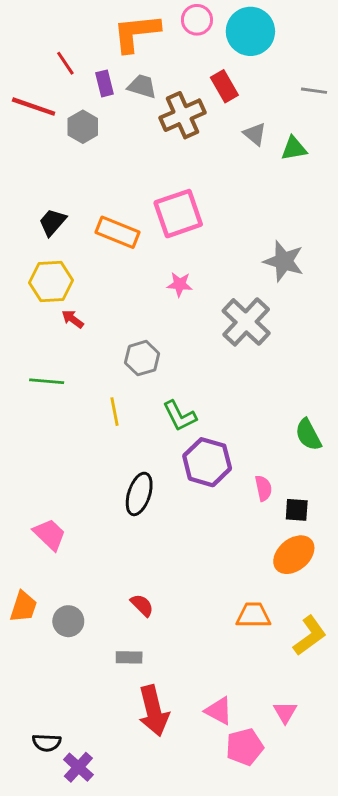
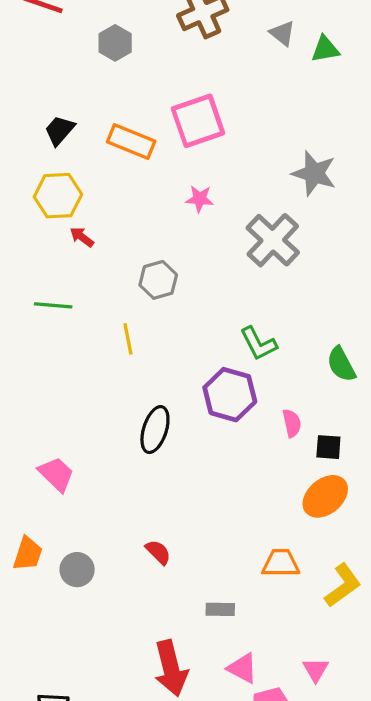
gray hexagon: (83, 127) -> (115, 43), moved
green L-shape: (180, 416) -> (258, 344), moved
gray rectangle: (129, 657) -> (220, 609), moved

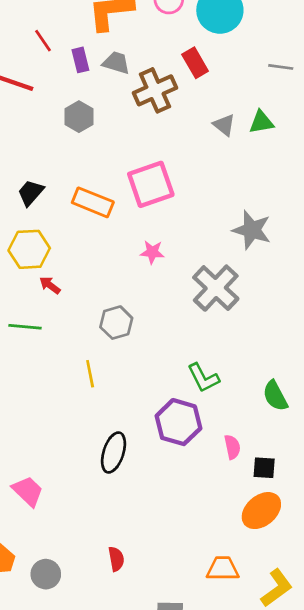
gray triangle: (282, 33) -> (224, 125), moved
green line: (53, 305) -> (25, 327), moved
red semicircle: (158, 552) -> (116, 559), turned 35

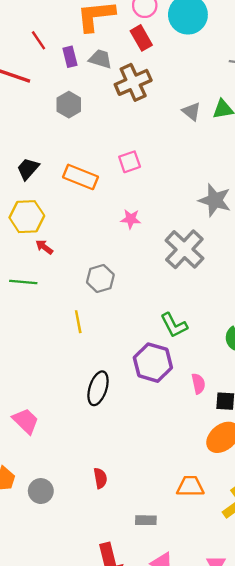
red rectangle: (195, 63) -> (141, 38), moved
pink square: (151, 184) -> (130, 162), size x0.6

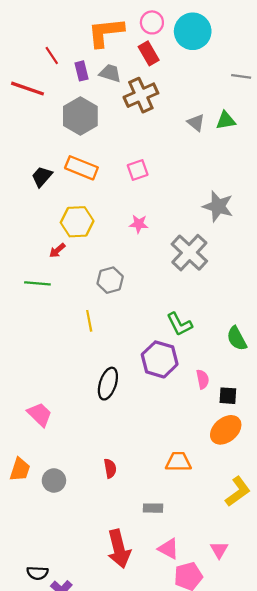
gray hexagon: (69, 105) -> (80, 116), size x1.5
orange rectangle: (80, 177) -> (81, 168), moved
yellow hexagon: (27, 217) -> (77, 222), moved
red arrow: (44, 247) -> (57, 250), turned -77
orange trapezoid: (190, 486) -> (178, 462), moved

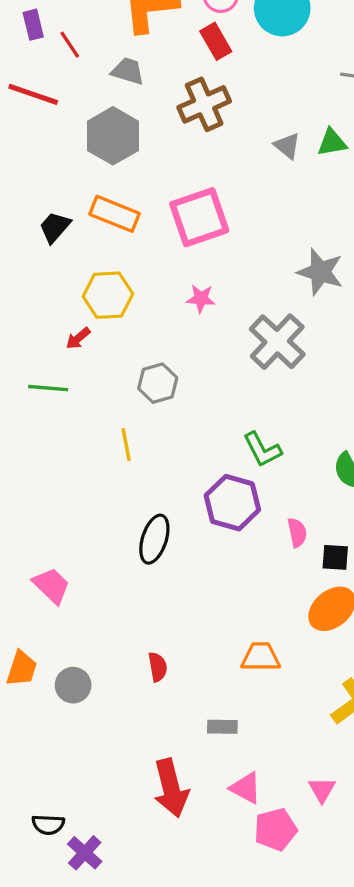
purple rectangle: (81, 71) -> (33, 25), moved
gray trapezoid: (110, 73) -> (128, 71), moved
pink square: (138, 170) -> (199, 217), size x1.8

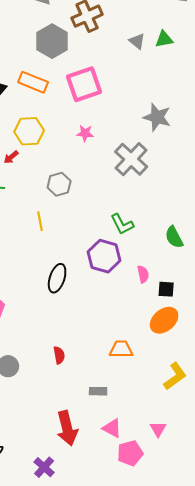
gray hexagon: (113, 136) -> (52, 41), moved
purple cross: (85, 853) -> (44, 467), moved

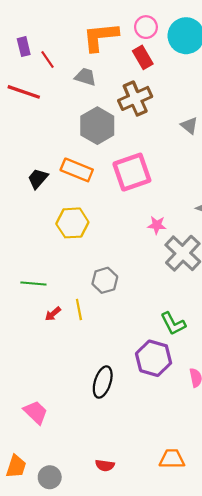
pink star: (85, 133) -> (157, 225), moved
red arrow: (11, 157) -> (53, 314), moved
yellow line: (40, 221) -> (79, 310), moved
red semicircle: (59, 355) -> (105, 465), turned 108

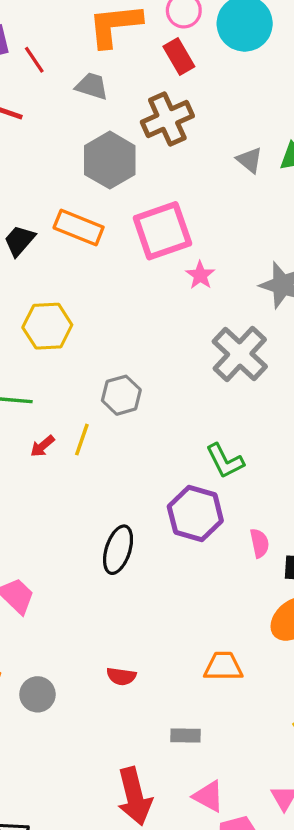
yellow hexagon: (72, 223) -> (47, 326), moved
pink star: (157, 225) -> (200, 275), moved, turned 30
yellow line: (79, 310) -> (82, 440), turned 30

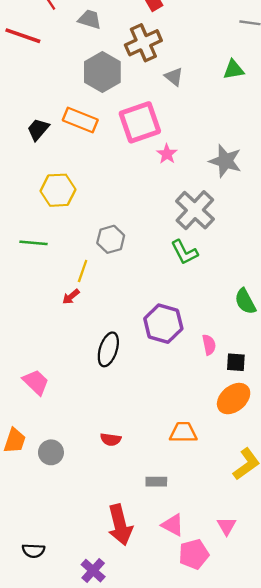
gray triangle: (250, 160) -> (174, 77), moved
red arrow: (42, 446) -> (71, 297), moved
green L-shape: (225, 461) -> (184, 252), moved

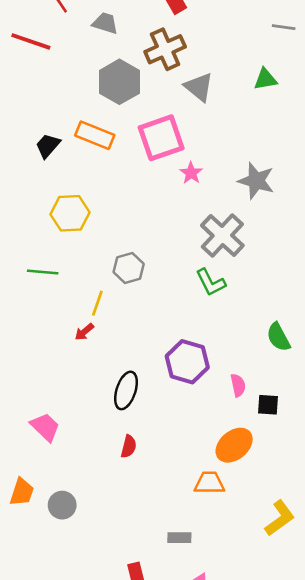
gray triangle: (174, 77) -> (199, 87), size x1.4
orange ellipse: (234, 399) -> (234, 445), moved
red semicircle: (111, 439) -> (129, 446), moved, turned -84

